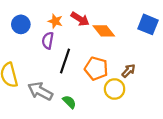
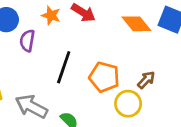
orange diamond: (104, 31) -> (136, 24), moved
purple semicircle: (48, 41) -> (27, 41), moved

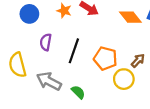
purple semicircle: (27, 41) -> (46, 42), moved

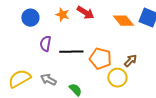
black line: (74, 51) -> (71, 52), turned 70
yellow semicircle: (17, 65) -> (19, 79), moved, turned 75
gray arrow: (49, 81) -> (48, 80), size x0.7

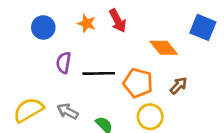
red arrow: (85, 13) -> (118, 21), turned 30
orange diamond: (123, 21) -> (164, 48), moved
yellow circle: (117, 78) -> (150, 117), moved

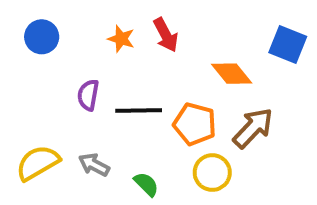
blue circle: (43, 27) -> (42, 37), moved
brown arrow: (179, 86) -> (253, 128), size x1.6

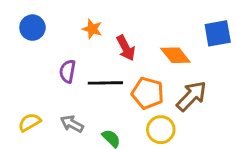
red arrow: (166, 35) -> (126, 48), moved
blue square: (288, 45) -> (218, 33), turned -32
yellow semicircle: (38, 163) -> (30, 122), size x0.7

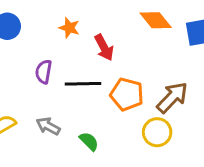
orange diamond: (175, 55) -> (156, 20), moved
yellow circle: (161, 130) -> (157, 132), moved

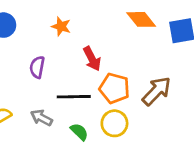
red arrow: (104, 47) -> (92, 59), moved
black line: (83, 84) -> (74, 97), moved
yellow circle: (157, 132) -> (114, 123), moved

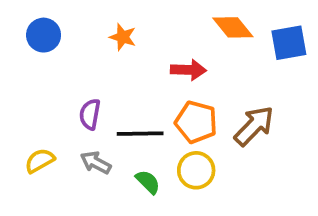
red arrow: (92, 59) -> (188, 70), moved, turned -60
purple semicircle: (37, 67) -> (90, 114), moved

